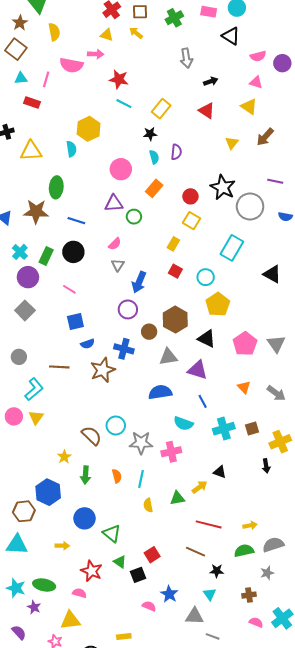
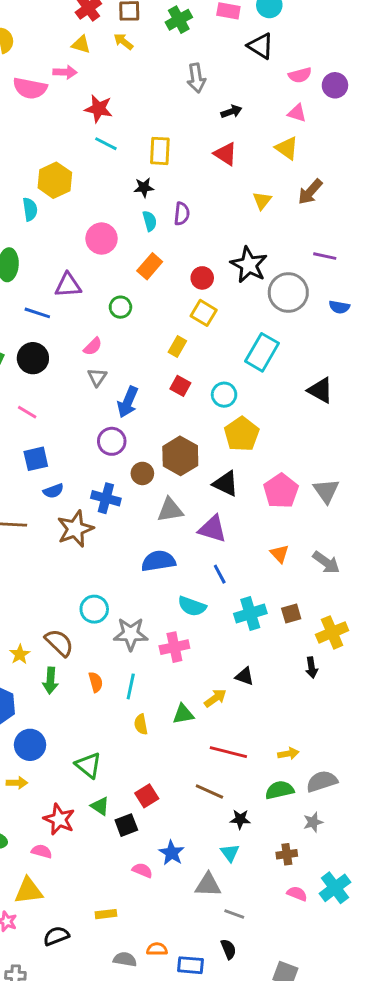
yellow rectangle: (161, 109) -> (160, 151), turned -36
purple triangle: (114, 203) -> (68, 285), moved
brown semicircle: (92, 436) -> (59, 643), moved
blue circle: (84, 518) -> (30, 745), moved

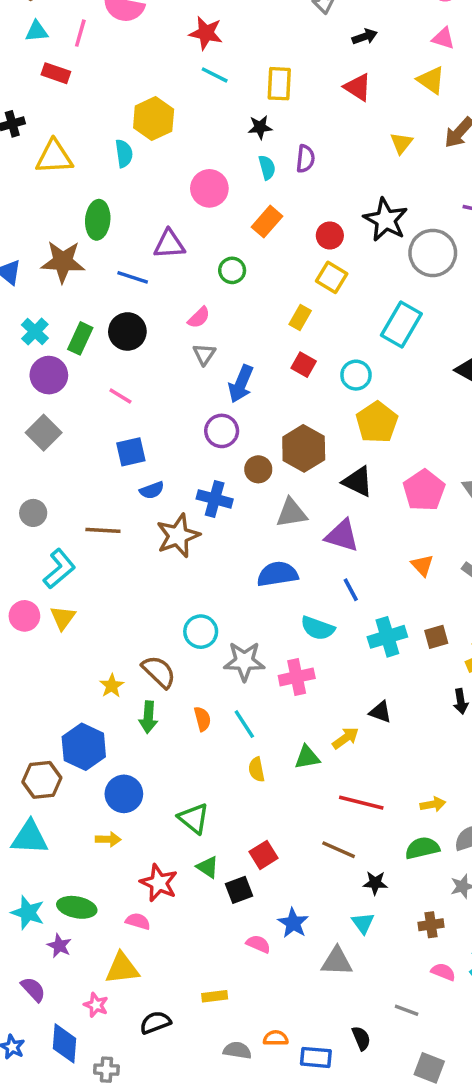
cyan line: (131, 686) -> (244, 724), turned -45
gray line: (234, 914) -> (407, 1010), moved

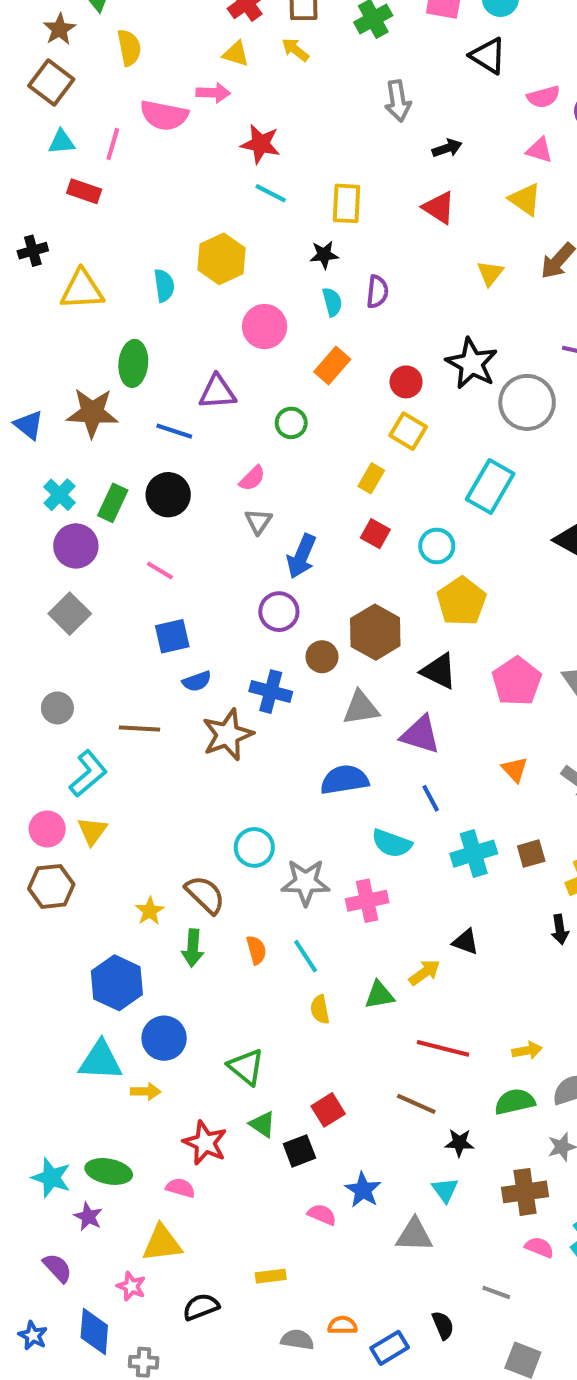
yellow hexagon: (154, 119) -> (221, 259), moved
brown hexagon: (42, 780) -> (51, 886), moved
cyan triangle: (30, 838) -> (100, 1061), moved
brown cross: (431, 925) -> (525, 1192), size x1.5
blue rectangle: (316, 1057) -> (390, 1348), turned -36

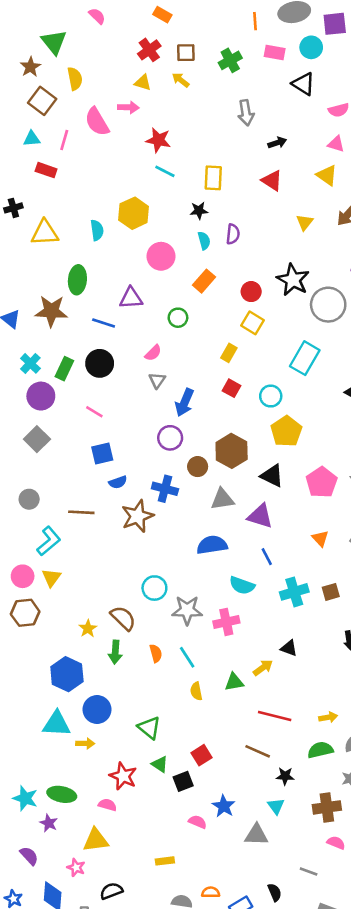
brown square: (51, 82) -> (42, 101), moved
pink semicircle: (164, 115) -> (97, 122), turned 48
black semicircle: (201, 1307) -> (111, 891), moved

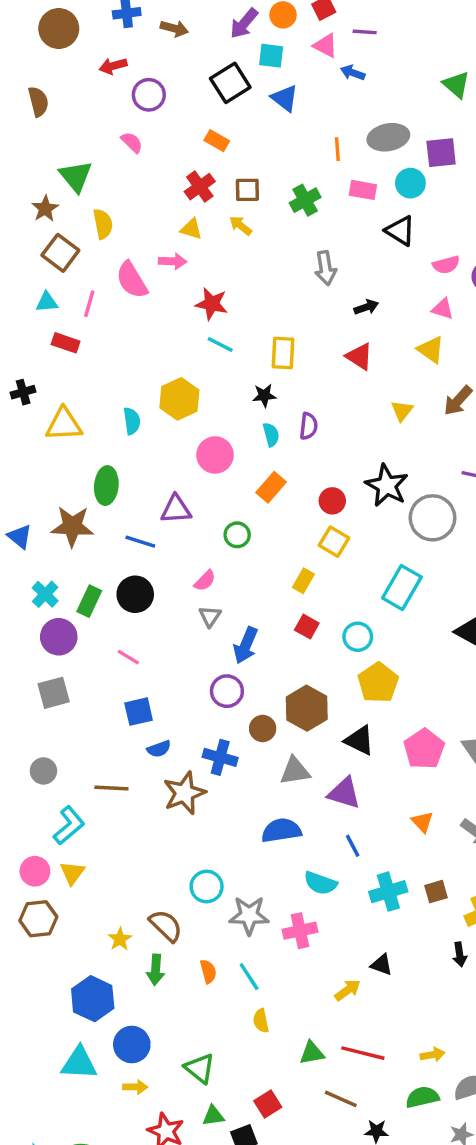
gray square: (37, 439) -> (54, 693), turned 30
green triangle: (234, 682) -> (312, 1053), moved
yellow arrow: (85, 743) -> (135, 1087), moved
green triangle: (160, 764) -> (213, 1116), turned -42

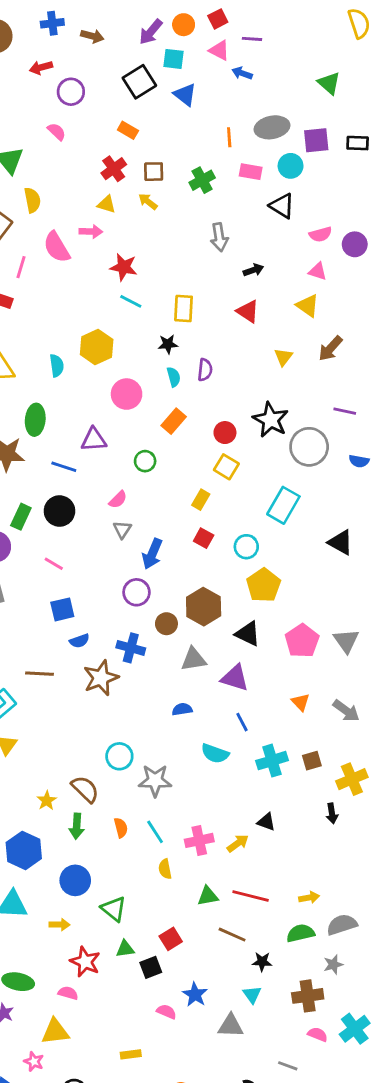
blue semicircle: (281, 830) -> (182, 709), size x0.6
pink cross: (300, 931) -> (199, 840), moved
blue circle: (132, 1045) -> (75, 880), moved

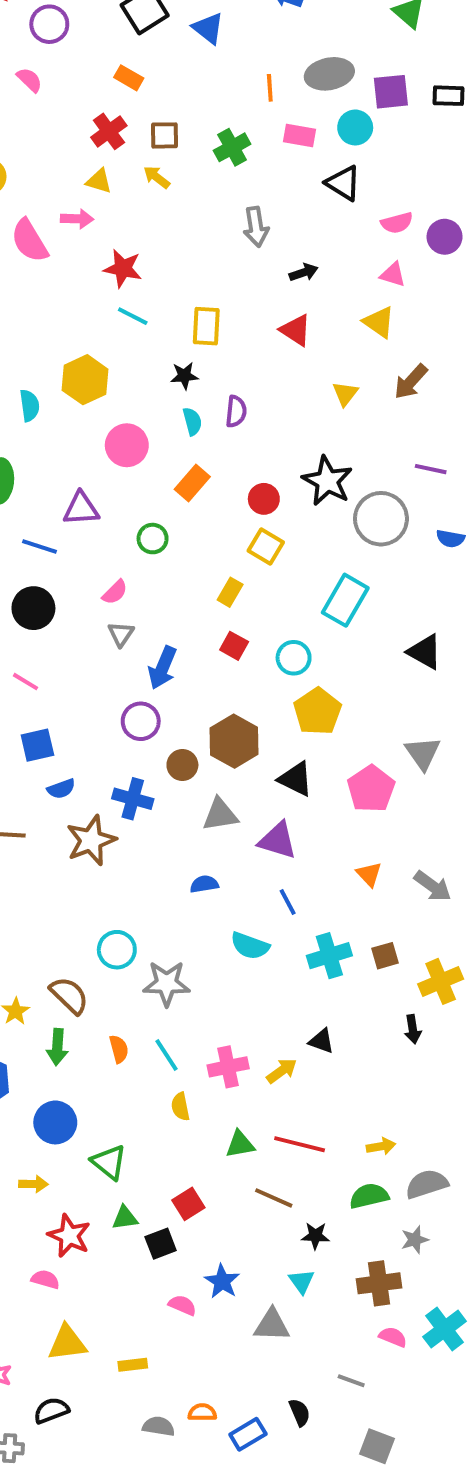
gray triangle: (346, 641) -> (423, 753), moved
yellow triangle: (55, 1032) -> (67, 1343), moved

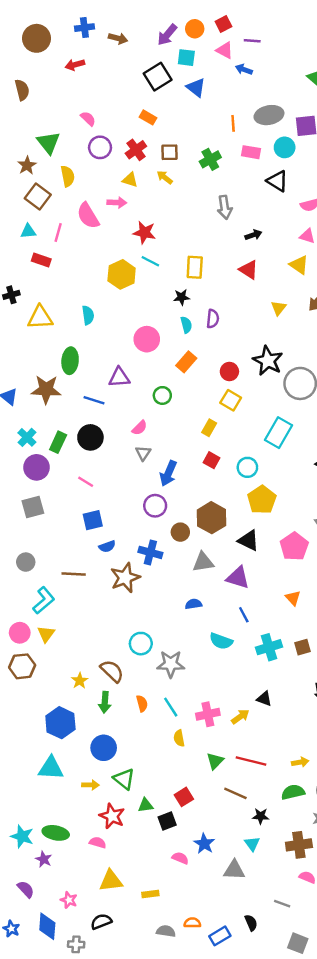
purple circle: (49, 24) -> (100, 147), moved
yellow hexagon: (85, 380) -> (122, 274), moved
green triangle: (240, 1144) -> (215, 761), turned -36
green triangle: (109, 1162) -> (124, 779), moved

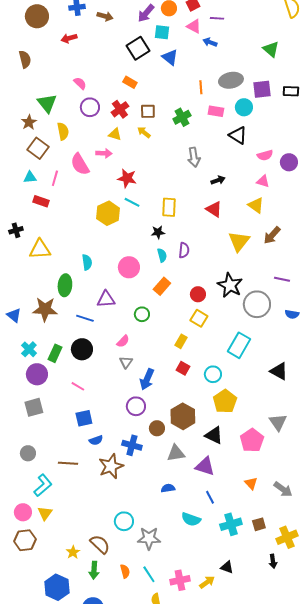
yellow triangle: (279, 308) -> (239, 241), size x1.6
cyan semicircle: (88, 315) -> (87, 262), moved

